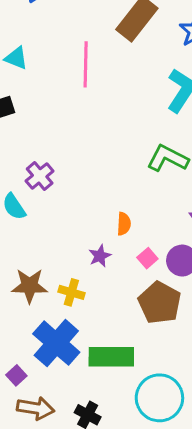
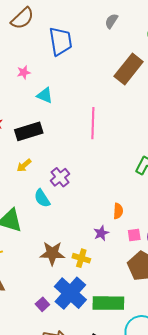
pink line: (86, 64) -> (93, 123), moved
pink square: (147, 258) -> (134, 235), turned 32
purple square: (16, 375) -> (42, 304), moved

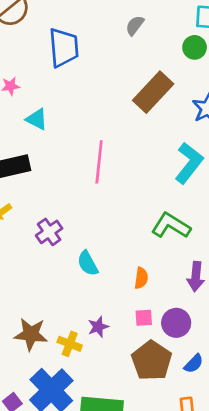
cyan semicircle: (42, 198) -> (88, 263), moved
orange semicircle: (118, 211) -> (141, 278), moved
purple star: (101, 233) -> (98, 327), moved

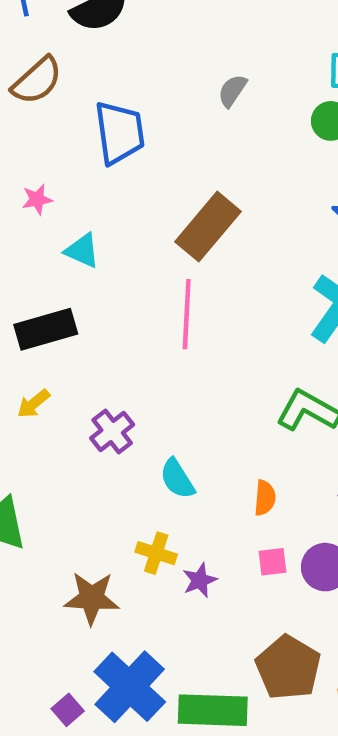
brown rectangle: (153, 92) -> (208, 227), moved
yellow cross: (70, 344) -> (156, 553), moved
brown pentagon: (152, 361) -> (288, 668), moved

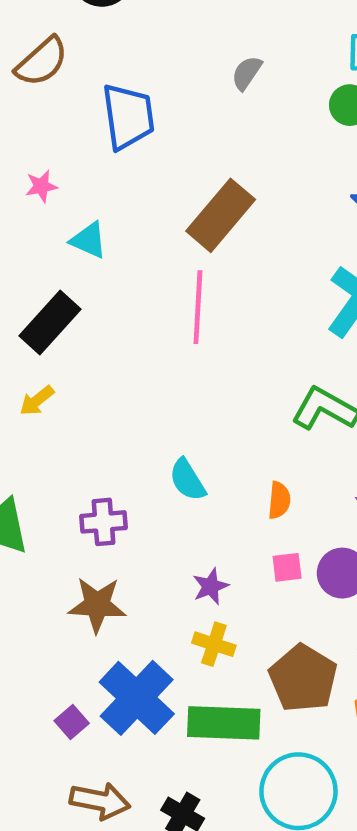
black rectangle: (46, 329) -> (50, 322), turned -32
purple cross: (112, 431) -> (103, 522), moved, turned 33
yellow cross: (156, 553) -> (214, 644), moved

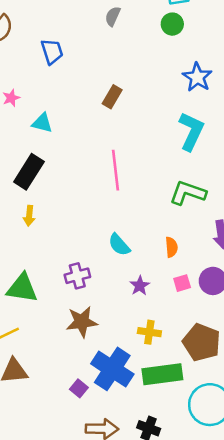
blue trapezoid: (128, 117) -> (52, 52), size x0.7
brown rectangle: (221, 215) -> (112, 97), size x0.6
pink line: (198, 307) -> (116, 170), moved
yellow arrow: (37, 401) -> (29, 216), turned -36
purple star: (211, 586) -> (140, 286), moved

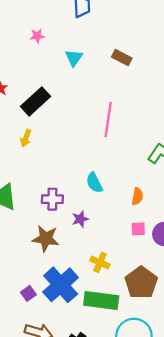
brown rectangle: (112, 97) -> (122, 58), turned 72
cyan triangle: (42, 123) -> (74, 58), moved, turned 36
purple star: (140, 286) -> (80, 219), moved

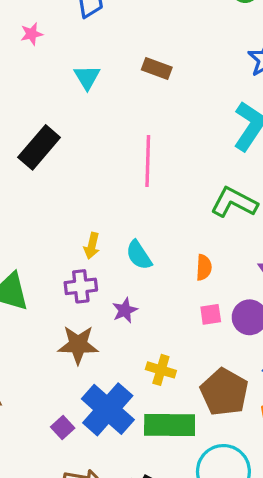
pink star: (37, 36) -> (32, 34), moved
yellow arrow: (26, 138) -> (92, 246), moved

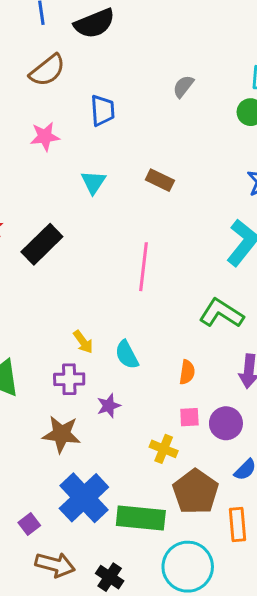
pink star: (32, 34) -> (45, 136), size x1.4
yellow arrow: (92, 246) -> (83, 342), turned -55
yellow cross: (161, 370) -> (164, 449), moved
purple square: (63, 428) -> (29, 524), moved

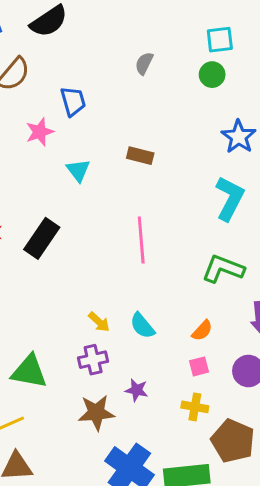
pink star: (45, 136) -> (40, 132), moved
orange semicircle: (187, 372) -> (202, 331), turned 45
purple star: (109, 406) -> (137, 390), moved, turned -30
pink square: (189, 417) -> (199, 366), moved

